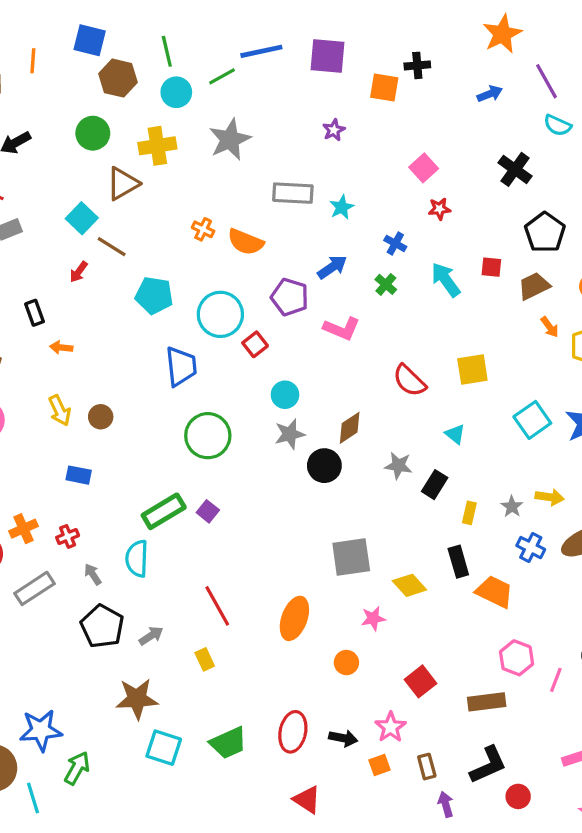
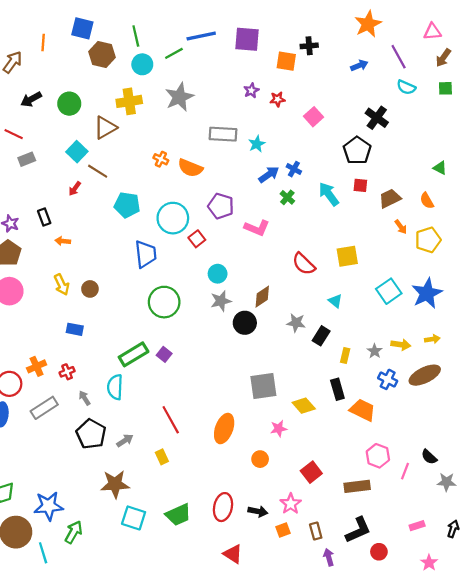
green circle: (93, 133) -> (69, 104), moved
red star: (439, 209) -> (278, 99), moved
black pentagon: (545, 232) -> (357, 150), moved
blue arrow: (332, 267) -> (269, 174), moved

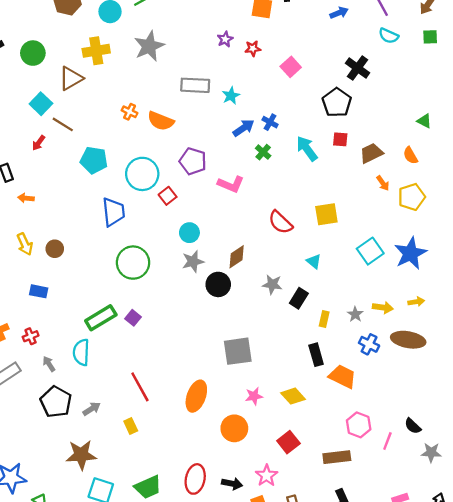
brown ellipse: (425, 375) -> (408, 340), turned 36
yellow diamond: (304, 406) -> (293, 396), moved
orange circle: (260, 459) -> (234, 428), size x1.5

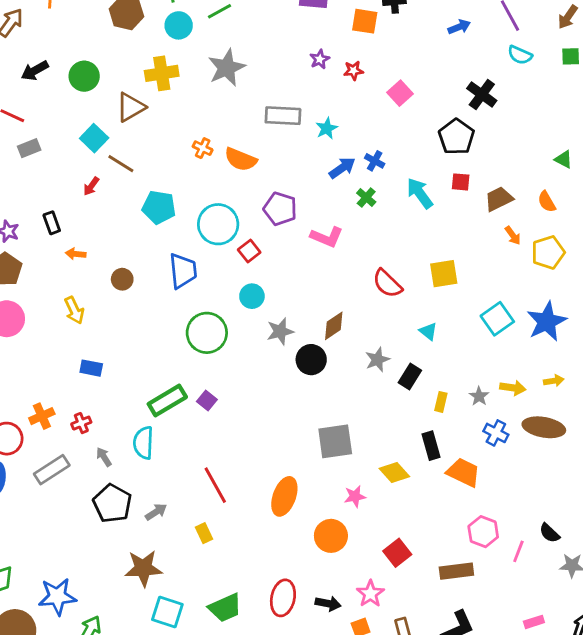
cyan circle: (189, 233) -> (252, 296), moved
brown circle: (55, 249) -> (122, 279), moved
gray star: (272, 284) -> (377, 360), turned -30
yellow diamond: (293, 396) -> (394, 472), moved

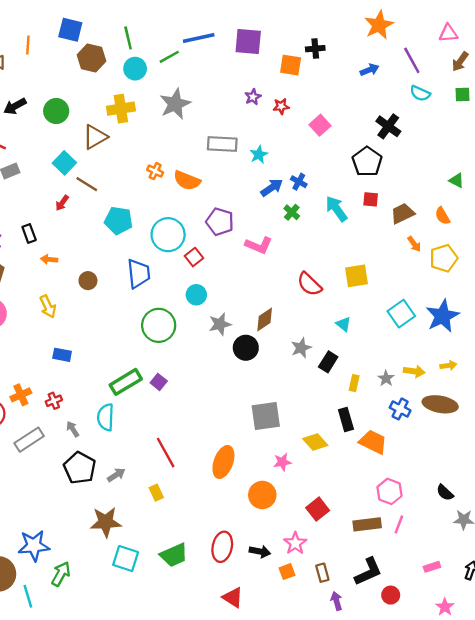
pink line: (518, 551) -> (399, 524), moved

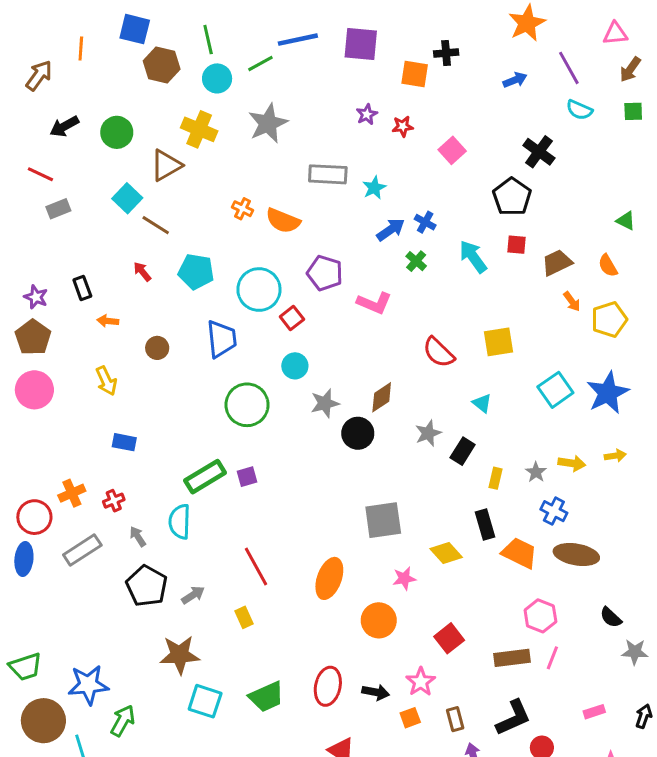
yellow cross: (121, 109) -> (199, 129), turned 32
red arrow: (62, 203) -> (142, 272), moved, turned 105
purple square: (159, 382) -> (247, 477), turned 35
brown ellipse: (440, 404) -> (576, 555), moved

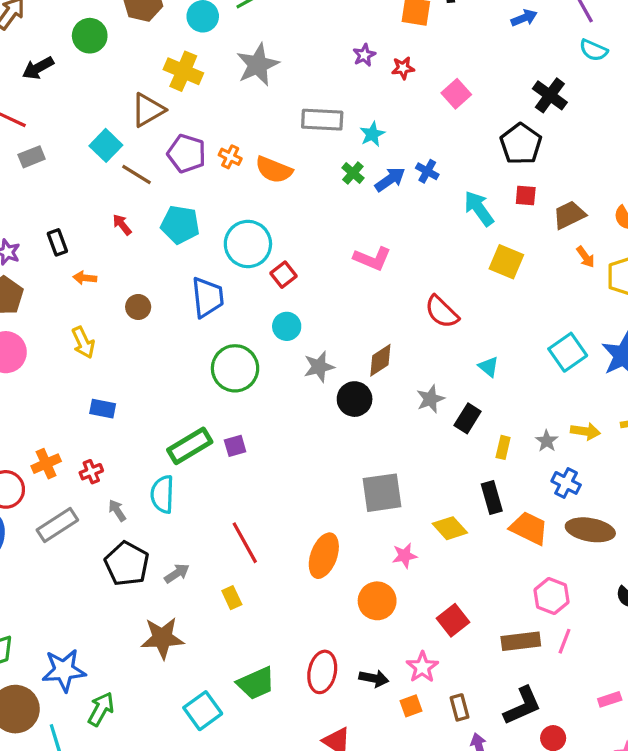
green circle: (117, 132) -> (90, 36), moved
green cross: (416, 261) -> (353, 173), moved
purple pentagon: (325, 273) -> (187, 154), moved
yellow square: (498, 342) -> (506, 262), moved, turned 32
cyan square: (205, 701) -> (203, 711), moved, turned 36

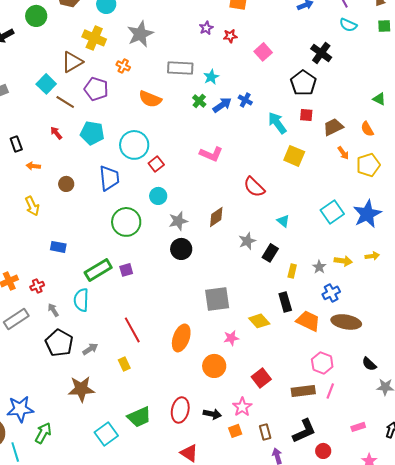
orange cross: (230, 157) -> (123, 66), moved
black circle: (355, 399) -> (181, 249), moved
blue rectangle: (103, 409) -> (58, 247), moved
blue cross: (566, 483) -> (331, 293), turned 36

